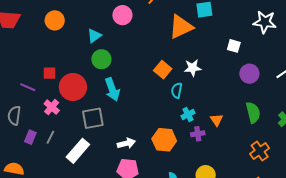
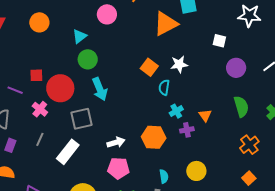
purple rectangle: (30, 137) -> (10, 145), moved

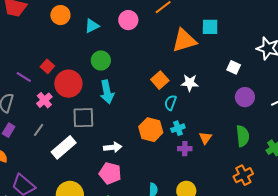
cyan triangle: (80, 36) -> (92, 26), moved
red square: (36, 75) -> (47, 66), turned 32
orange hexagon: (154, 137) -> (151, 130), moved

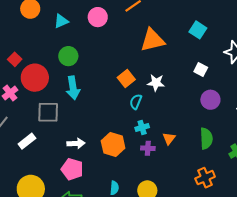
cyan square: (210, 27) -> (198, 30), moved, turned 30
orange hexagon: (151, 130) -> (113, 144), moved
white rectangle: (64, 147) -> (27, 141), size x0.7

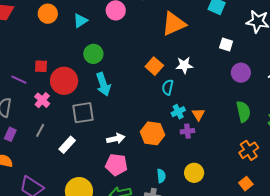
red square: (15, 59) -> (41, 66), turned -32
orange triangle: (169, 138) -> (198, 114), moved

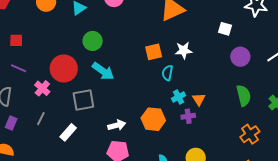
red square: (41, 66) -> (16, 40), moved
orange square: (154, 66) -> (154, 52), turned 36
cyan arrow: (103, 84) -> (103, 71), turned -35

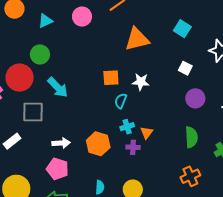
green circle: (93, 41) -> (40, 54), moved

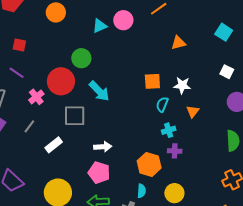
cyan triangle: (45, 21) -> (100, 26), moved
orange triangle: (137, 39) -> (178, 43), size x0.6
orange triangle: (147, 133) -> (193, 112), moved
orange hexagon: (98, 144) -> (149, 164), moved

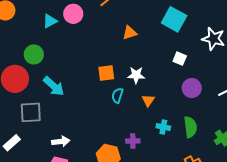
cyan square: (224, 32) -> (174, 19), size x1.4
cyan cross: (169, 130) -> (163, 127), moved, turned 32

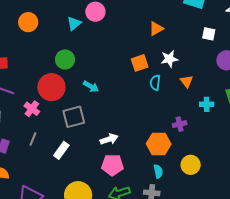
orange triangle: (130, 33) -> (156, 29), moved
cyan arrow: (54, 86) -> (91, 86), size x0.7

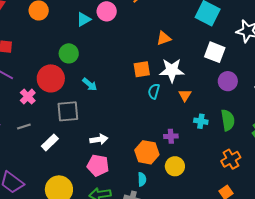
white square: (209, 34) -> (215, 52), size x1.5
white star: (169, 59) -> (172, 70), size x1.4
gray line: (33, 139) -> (24, 127), turned 40
yellow circle: (191, 165) -> (175, 166), moved

